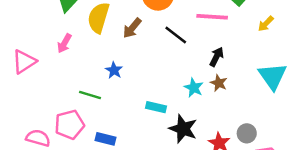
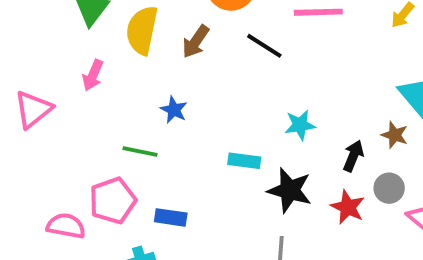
black arrow: (217, 57) -> (353, 156), moved
brown star: (219, 83) -> (395, 135), moved
cyan star: (194, 88) -> (300, 125), turned -30

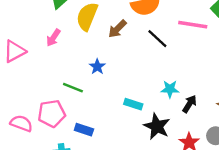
black arrow: (353, 156) -> (189, 104), moved

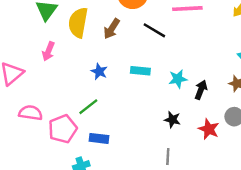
green line: (73, 88) -> (88, 107), moved, turned -48
cyan rectangle: (133, 104) -> (140, 71), moved
pink semicircle: (21, 123) -> (31, 113), moved
black star: (157, 126) -> (172, 120), size x0.6

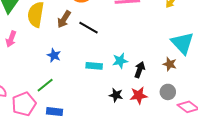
black line: (154, 30) -> (88, 28), moved
cyan rectangle: (140, 71) -> (94, 66), moved
red star: (209, 129) -> (139, 95), moved, turned -30

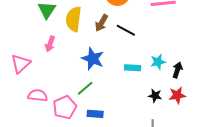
blue star: (54, 55) -> (93, 59), size x1.6

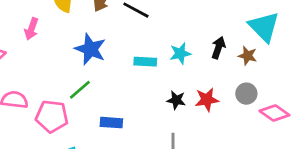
black arrow: (177, 70) -> (218, 48), moved
pink pentagon: (65, 107) -> (52, 116), turned 30
blue rectangle: (95, 114) -> (111, 123), moved

